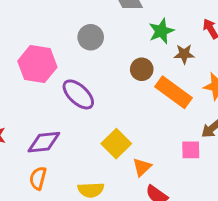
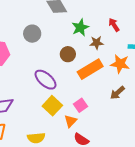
orange rectangle: (173, 92) -> (90, 69), turned -65
purple ellipse: (78, 94) -> (46, 80), moved
pink square: (191, 150) -> (81, 105), moved, turned -32

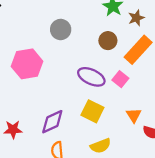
pink square: (81, 105) -> (120, 79), moved
yellow square: (52, 106) -> (92, 111), moved

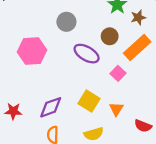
purple ellipse: (91, 77) -> (87, 54), moved
orange triangle: (134, 115) -> (116, 109), moved

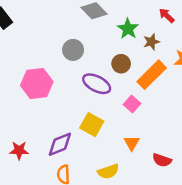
yellow square: (89, 101) -> (92, 125), moved

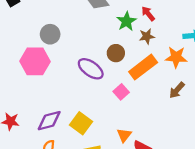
red arrow: (167, 16) -> (148, 14), moved
gray circle: (73, 50) -> (50, 34), moved
yellow square: (92, 125) -> (81, 123), moved
orange triangle: (132, 143) -> (124, 135), moved

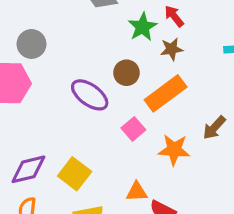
orange star: (176, 57) -> (174, 150), moved
orange triangle: (124, 135) -> (137, 192), turned 49

